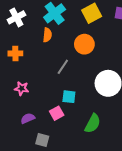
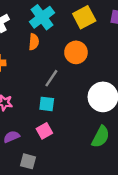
cyan square: (69, 97) -> (47, 104), moved
green semicircle: (93, 123) -> (101, 137), moved

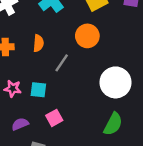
orange semicircle: (34, 42) -> (38, 43), moved
cyan square: (47, 104) -> (38, 90), moved

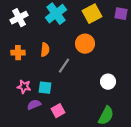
white circle: (116, 82) -> (108, 82), size x0.6
purple semicircle: (20, 124) -> (34, 105), moved

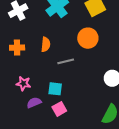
gray line: (64, 66) -> (66, 61), turned 42
cyan square: (45, 88) -> (55, 89), moved

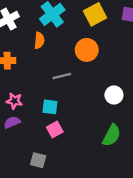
orange semicircle: (46, 44) -> (39, 40), moved
purple semicircle: (34, 103) -> (12, 122), moved

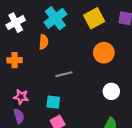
orange circle: (87, 50) -> (104, 53), moved
purple semicircle: (12, 122) -> (19, 116), turned 96

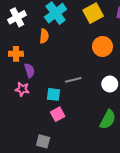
gray line: (64, 74) -> (73, 80), moved
purple semicircle: (19, 116) -> (30, 70), moved

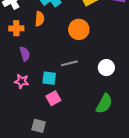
orange circle: (102, 46) -> (79, 29), moved
orange cross: (16, 54) -> (16, 28), moved
pink star: (22, 89) -> (22, 81), moved

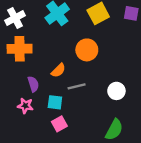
orange semicircle: (40, 19) -> (58, 70), moved, turned 40
orange cross: (16, 28) -> (20, 49), size x1.5
purple semicircle: (25, 54) -> (33, 84), moved

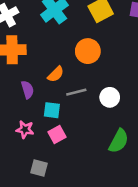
white circle: (116, 91) -> (110, 97), moved
pink star: (25, 106) -> (25, 129), moved

